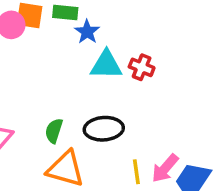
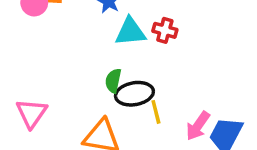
green semicircle: (54, 131) -> (113, 81), moved
yellow line: (136, 172) -> (156, 112), moved

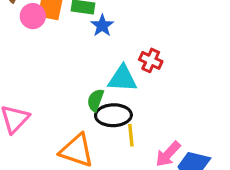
cyan triangle: (130, 32) -> (122, 79), moved

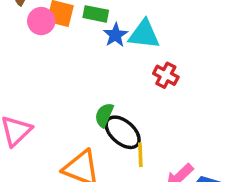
cyan triangle: (122, 79) -> (144, 34), moved
black ellipse: (113, 115) -> (123, 132), turned 40

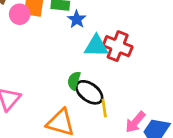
cyan triangle: (144, 34) -> (96, 46), moved
red cross: (166, 75) -> (118, 46), size x1.5

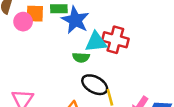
blue star: (77, 19) -> (75, 20), size x1.6
green semicircle: (74, 81) -> (81, 57), moved, turned -98

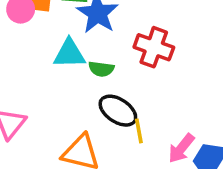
cyan triangle: (96, 42) -> (69, 54), moved

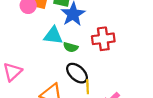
red cross: (154, 47) -> (103, 39), turned -35

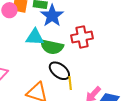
green semicircle: (71, 47) -> (52, 47), size x1.6

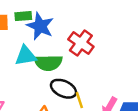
red cross: (82, 37) -> (81, 43), turned -30

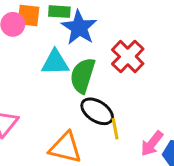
green semicircle: (48, 63) -> (83, 75), turned 100

